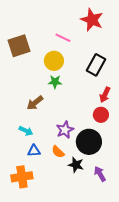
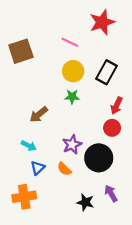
red star: (92, 20) -> (102, 22), turned 30
yellow circle: (54, 61) -> (73, 71), moved
green star: (55, 82) -> (72, 97), moved
blue triangle: (34, 151) -> (38, 168), turned -40
black star: (76, 165) -> (85, 202), moved

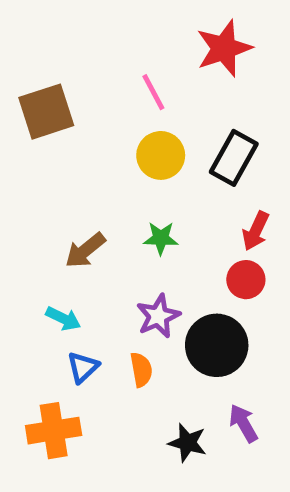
pink line: (70, 42) -> (153, 92), turned 36
green star: (72, 97) -> (161, 238), moved
orange semicircle: (64, 169) -> (141, 370), turned -144

